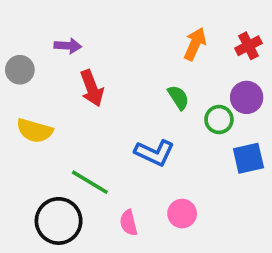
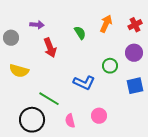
green semicircle: (178, 97) -> (80, 33), moved
green circle: (219, 120) -> (110, 66), moved

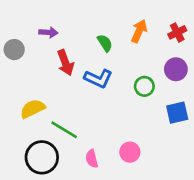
yellow semicircle: (19, 71) -> (33, 109), moved, turned 138
blue L-shape: (84, 83) -> (98, 78), moved

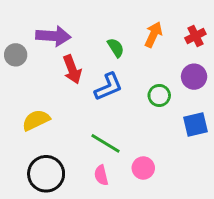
purple arrow: (48, 32) -> (53, 36), size x1.6
blue L-shape: (98, 78) -> (108, 87), turned -48
green line: (64, 130) -> (106, 143), moved

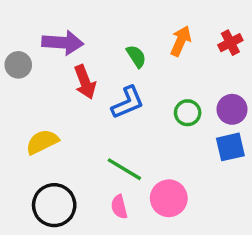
purple circle: (194, 77) -> (232, 109), moved
pink circle: (143, 168) -> (169, 198), size x1.4

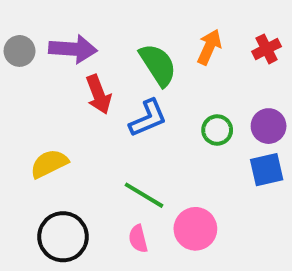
green semicircle: (136, 56) -> (158, 65), size x1.6
gray circle: (18, 65) -> (20, 51), moved

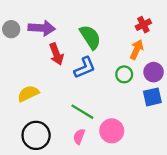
orange arrow: (209, 47) -> (137, 50), moved
red cross: (267, 49) -> (143, 25), moved
pink semicircle: (138, 239) -> (79, 136), turned 35

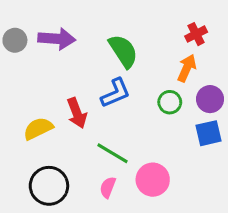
red arrow: (56, 54) -> (77, 113), moved

